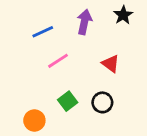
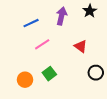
black circle: (102, 102) -> (96, 73), moved
orange circle: (34, 120) -> (25, 80), moved

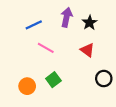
black star: (90, 11) -> (90, 23), moved
pink line: (42, 44) -> (46, 48), turned 63

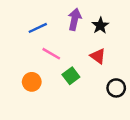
green square: (53, 80) -> (71, 76), moved
orange circle: (27, 86) -> (32, 82), moved

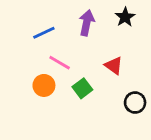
black star: (100, 26) -> (125, 17), moved
orange circle: (32, 82) -> (44, 85), moved

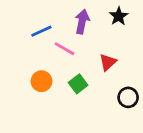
pink line: (60, 63) -> (64, 49), moved
red triangle: (114, 66) -> (108, 62), turned 42

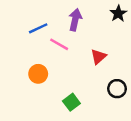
black star: (119, 16) -> (118, 14), moved
green square: (78, 84) -> (71, 102), moved

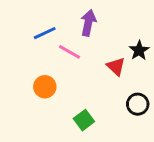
black star: (118, 14) -> (139, 50), moved
red triangle: (99, 57) -> (116, 66), turned -35

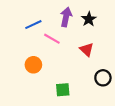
black star: (139, 50) -> (89, 19), moved
green square: (84, 120) -> (63, 90), turned 32

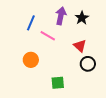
blue line: (33, 25) -> (31, 23), turned -42
black circle: (103, 78) -> (88, 64), moved

